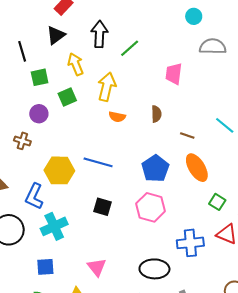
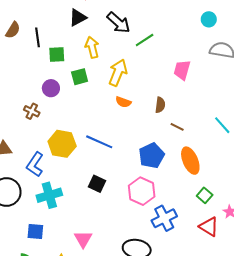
black arrow: (99, 34) -> (118, 23), turned 120
black line: (22, 51) -> (38, 37), moved
brown line: (187, 135) -> (177, 127), moved
blue cross: (190, 243) -> (164, 218), moved, turned -30

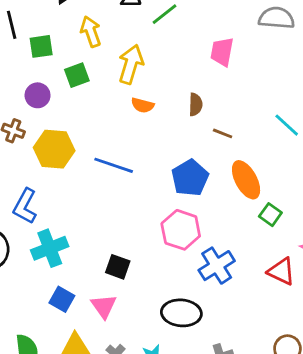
yellow hexagon: (62, 144) -> (54, 149), moved
black square: (97, 184) -> (118, 267), moved
green square: (205, 195) -> (270, 215), moved
blue square: (35, 232) -> (62, 299), moved, turned 30

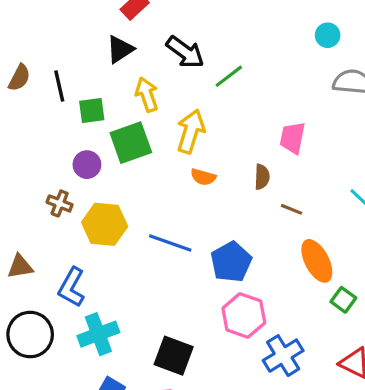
pink trapezoid: (222, 52) -> (293, 138), moved
green square: (77, 75) -> (131, 143), size x1.5
blue pentagon: (190, 178) -> (231, 262), moved
black square: (118, 267) -> (174, 356), size x1.4

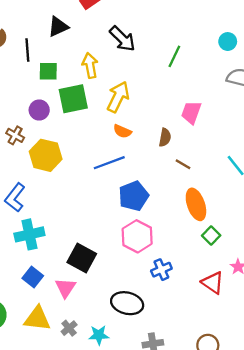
black triangle: (120, 49) -> (58, 27), moved
green line: (229, 76) -> (174, 56), moved, turned -35
blue line: (170, 243) -> (109, 163), moved, turned -48
blue cross: (283, 356) -> (161, 270), size x0.7

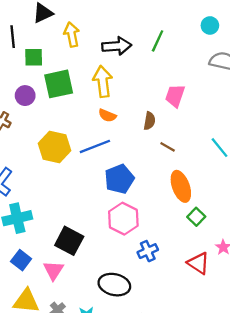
black arrow: (122, 39) -> (117, 46), moved, turned -48
yellow arrow: (90, 65) -> (72, 35), moved
yellow arrow: (118, 97) -> (103, 82), turned -32
yellow hexagon: (46, 155) -> (54, 147), moved

